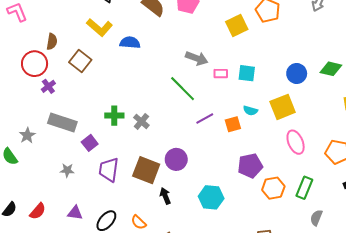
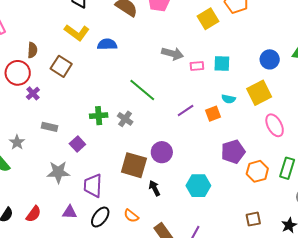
green line: (183, 89) -> (142, 90), moved
gray rectangle: (62, 123) -> (50, 127), size x0.6
gray star: (67, 170) -> (58, 172), size x1.6
purple trapezoid: (109, 170) -> (93, 186), moved

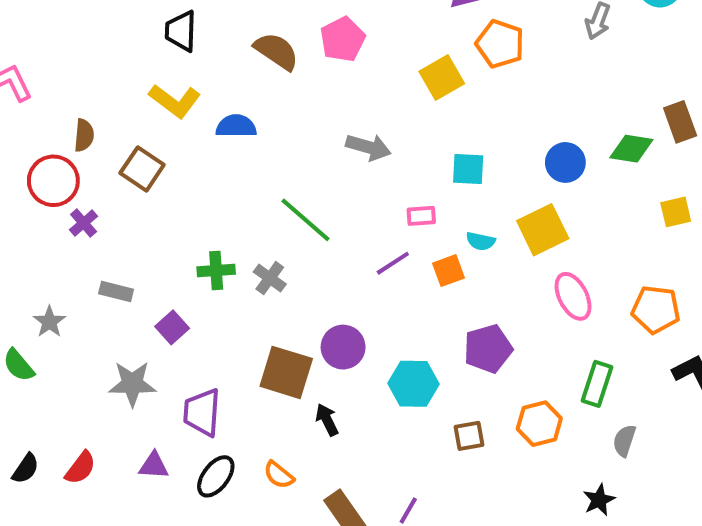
pink rectangle: (197, 66) -> (421, 216), moved
orange hexagon: (257, 171) -> (539, 424), moved
cyan hexagon: (198, 186) -> (414, 384), moved
brown square: (253, 219) -> (469, 436), moved

